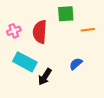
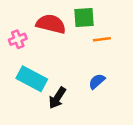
orange line: (88, 30) -> (102, 39), moved
red semicircle: (40, 32) -> (51, 24), moved, turned 100

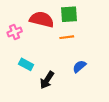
orange line: (102, 39) -> (67, 37), moved
cyan rectangle: (32, 79) -> (26, 64), size x0.6

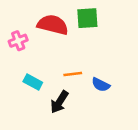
orange line: (67, 37) -> (73, 74), moved
blue semicircle: (79, 66) -> (101, 85), turned -112

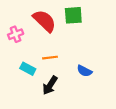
red semicircle: (53, 25) -> (44, 21), turned 30
orange line: (73, 74) -> (50, 58), moved

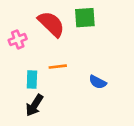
cyan rectangle: (28, 69) -> (32, 79), turned 64
black arrow: (50, 85) -> (34, 105), moved

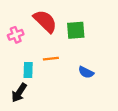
green square: (85, 18) -> (76, 30), moved
black arrow: (34, 105) -> (19, 93), moved

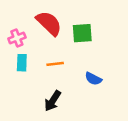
cyan rectangle: (28, 70) -> (22, 63), moved
black arrow: (19, 93) -> (53, 101), moved

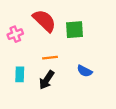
cyan rectangle: (22, 63) -> (20, 74), moved
black arrow: (53, 101) -> (47, 80), moved

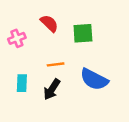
red semicircle: (44, 21) -> (49, 23), size x0.7
blue semicircle: (85, 71) -> (94, 79), size x1.6

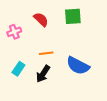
green square: (83, 33) -> (73, 16), moved
cyan rectangle: (22, 83) -> (18, 69), turned 32

